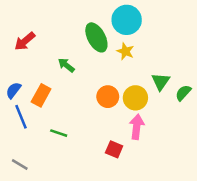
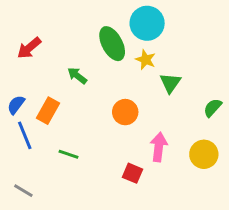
green triangle: (161, 81) -> (170, 83), moved
yellow circle: (135, 98) -> (204, 154), moved

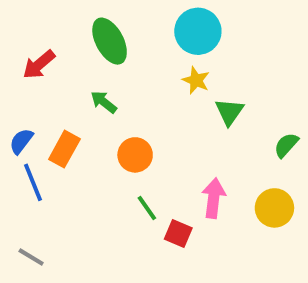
green ellipse: (112, 44) -> (110, 41), moved
orange circle: (125, 112) -> (135, 155), moved
green line: (68, 154) -> (147, 208), moved, turned 36

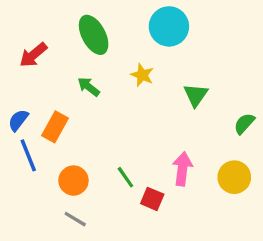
yellow star: (196, 80) -> (142, 75), moved
orange circle: (135, 155) -> (73, 181), moved
gray line: (31, 257) -> (75, 219), moved

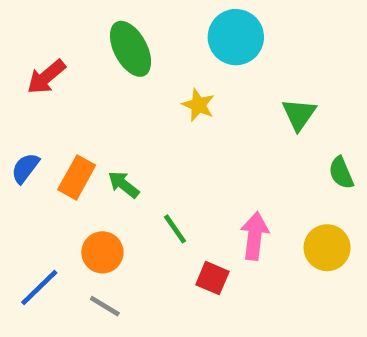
green arrow: (89, 87) -> (124, 185), moved
green triangle: (196, 95) -> (299, 114), moved
green semicircle: (244, 124) -> (341, 173), turned -65
blue line: (28, 155) -> (39, 287), moved, turned 68
green line: (125, 177) -> (175, 229), moved

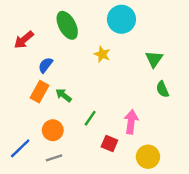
blue semicircle: (25, 168) -> (46, 65), moved
green semicircle: (341, 173) -> (162, 89), moved
green line: (175, 229) -> (90, 118), turned 70
yellow circle: (327, 248) -> (148, 157), moved
gray line: (105, 306) -> (54, 158), turned -49

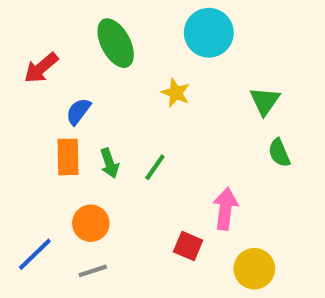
orange rectangle: (39, 92) -> (68, 157), turned -30
green arrow: (64, 95) -> (109, 163), turned -147
green line: (90, 118) -> (155, 167), moved

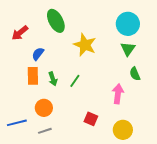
cyan circle: (209, 33) -> (128, 24), moved
yellow star: (176, 93) -> (85, 45), size x1.6
pink arrow: (225, 209) -> (118, 94), moved
blue line: (35, 254) -> (17, 123), turned 30

